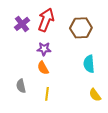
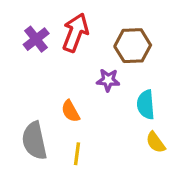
purple star: (44, 49) -> (108, 80), moved
gray semicircle: (21, 86) -> (34, 141), size x1.6
yellow semicircle: (95, 95) -> (156, 142), moved

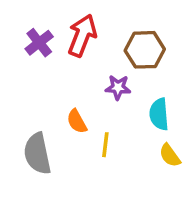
yellow line: (77, 154) -> (105, 145), moved

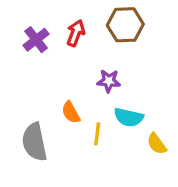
red arrow: (82, 36) -> (76, 33), size x0.7
brown hexagon: (145, 50) -> (125, 25), moved
cyan semicircle: (159, 114) -> (129, 117), moved, turned -72

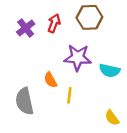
purple star: (109, 81) -> (78, 58), size x1.6
cyan semicircle: (129, 117) -> (110, 71), moved
yellow semicircle: (157, 144) -> (112, 118), moved

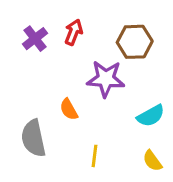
brown hexagon: (89, 17) -> (135, 42), moved
cyan semicircle: (110, 71) -> (151, 116), moved, turned -42
yellow line: (69, 95) -> (94, 156), moved

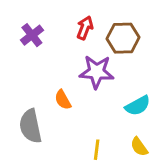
red arrow: (74, 32) -> (85, 28), moved
yellow line: (94, 156) -> (97, 150), moved

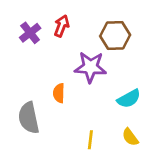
red arrow: (85, 28) -> (62, 26), moved
orange semicircle: (63, 100) -> (59, 93), turned 30

